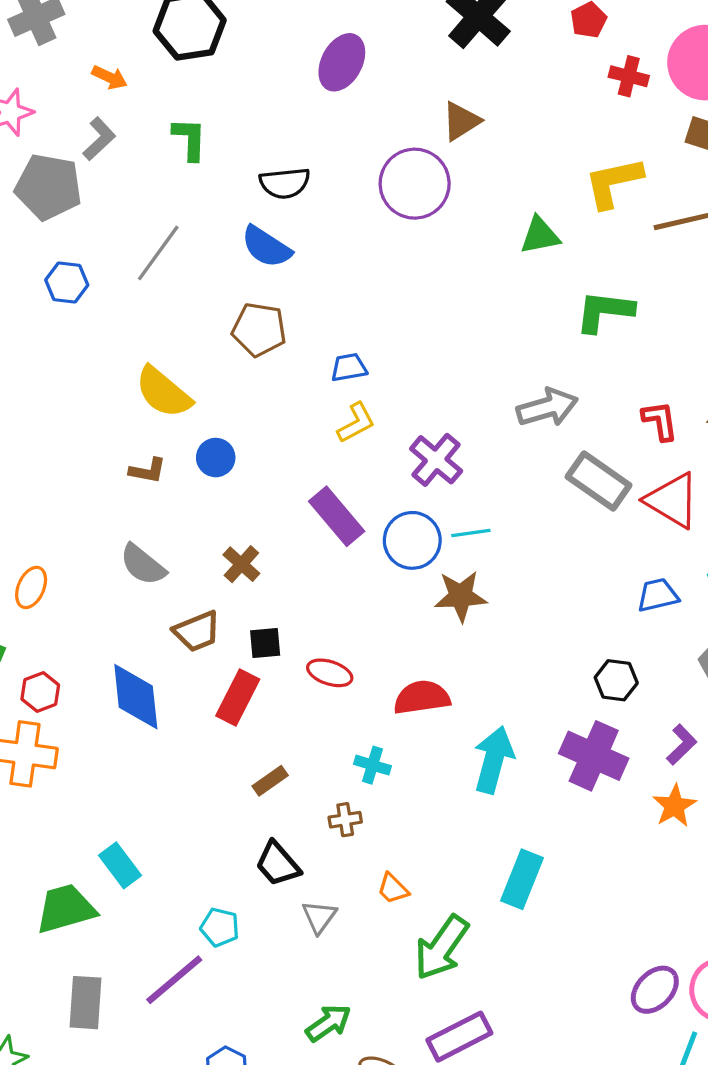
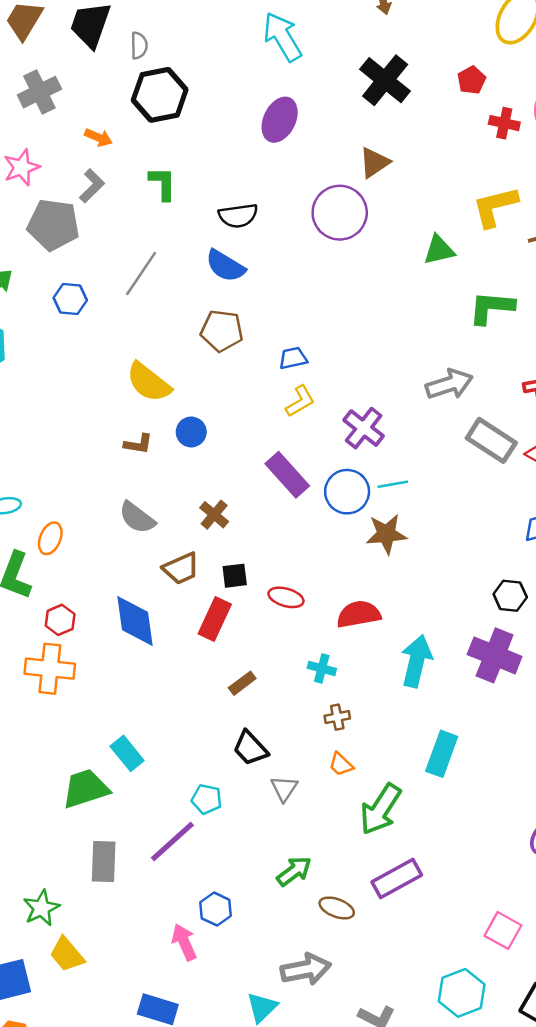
brown cross: (345, 820) -> (337, 717), moved

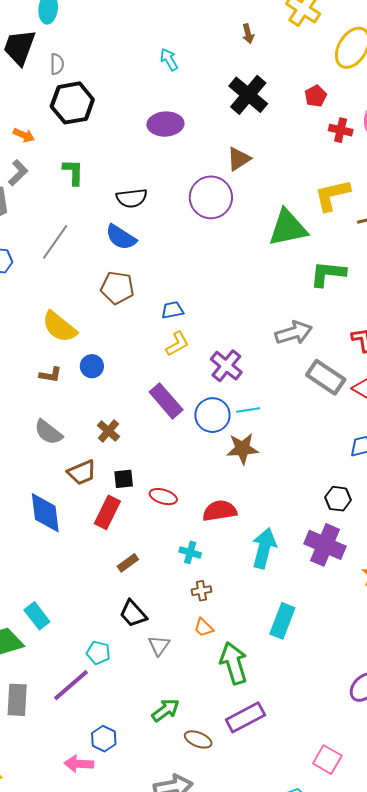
cyan arrow: (283, 37) -> (169, 59), size x0.6
purple ellipse: (280, 120) -> (165, 124), turned 60
green triangle: (439, 250) -> (288, 228), size x1.6
green arrow: (380, 809) -> (234, 663), turned 129
pink arrow: (184, 942) -> (79, 764), turned -64

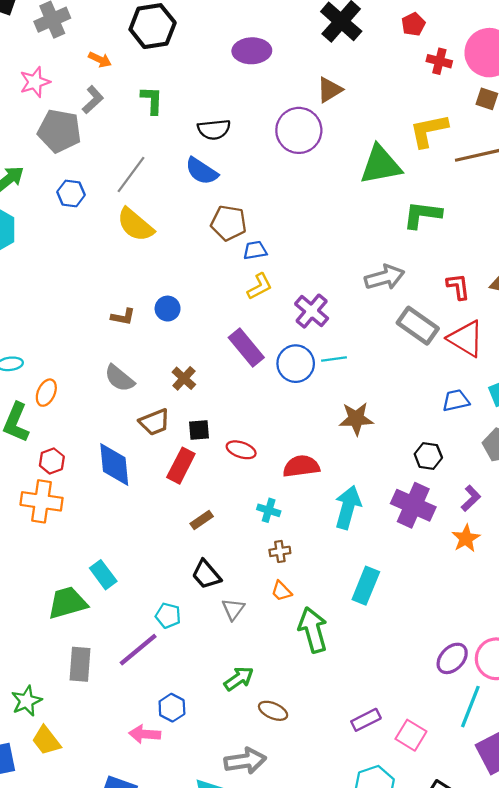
brown pentagon: (117, 288) -> (229, 223), moved
yellow semicircle: (59, 327) -> (135, 225), moved
brown star: (242, 449) -> (356, 419), moved
purple rectangle: (245, 717) -> (366, 720), moved, size x0.7

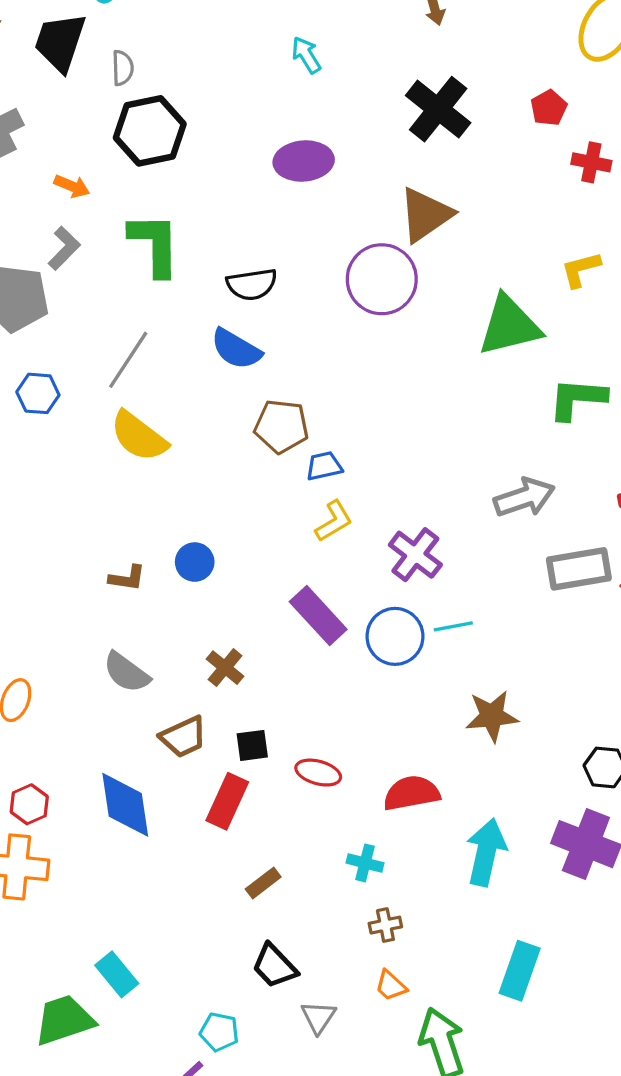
brown triangle: (329, 90) -> (426, 215), size x1.4
green L-shape: (152, 100) -> (155, 244), size x1.5
yellow L-shape: (429, 131) -> (581, 269), size x0.7
gray rectangle: (418, 326) -> (579, 569), turned -42

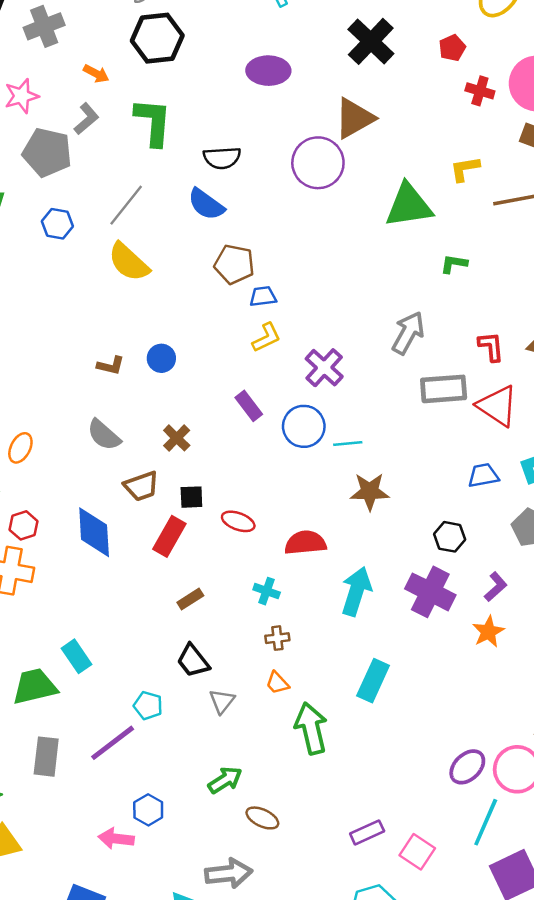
green L-shape: (577, 399) -> (454, 264), size x0.6
gray arrow: (524, 497) -> (408, 333), turned -48
purple rectangle: (318, 616) -> (249, 406), size x0.7
cyan line: (453, 626) -> (348, 443), moved

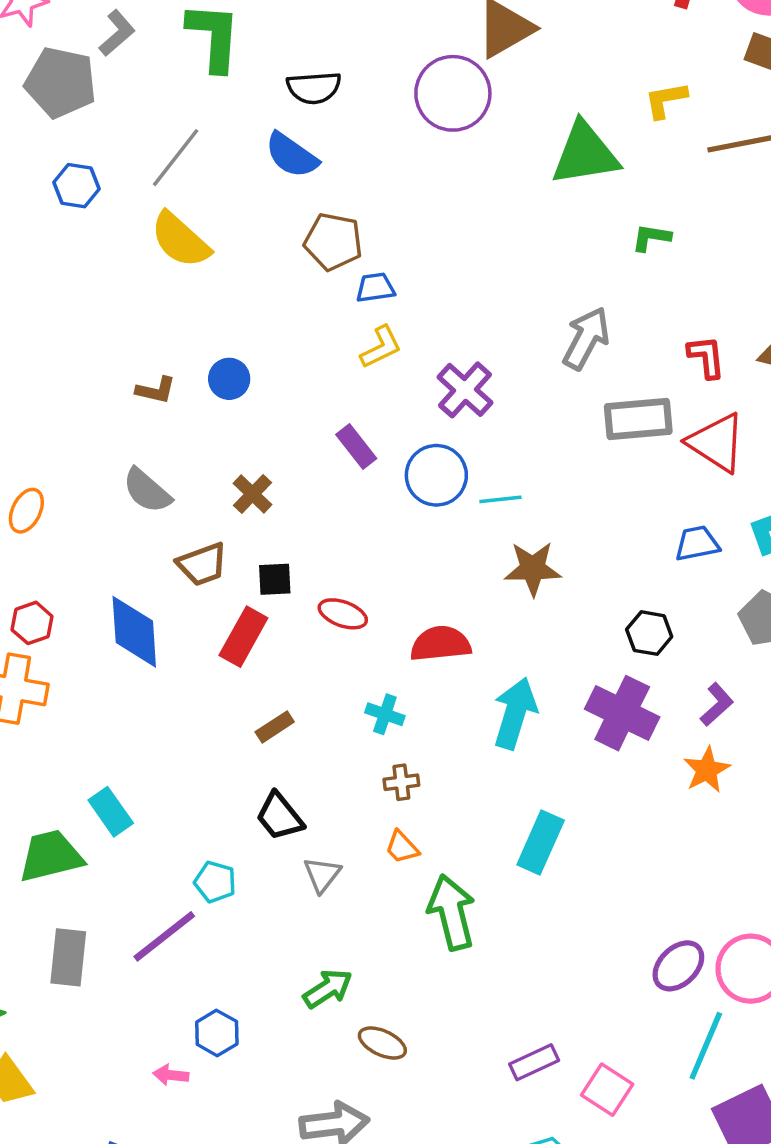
pink arrow: (116, 839) -> (171, 1075), size x0.7

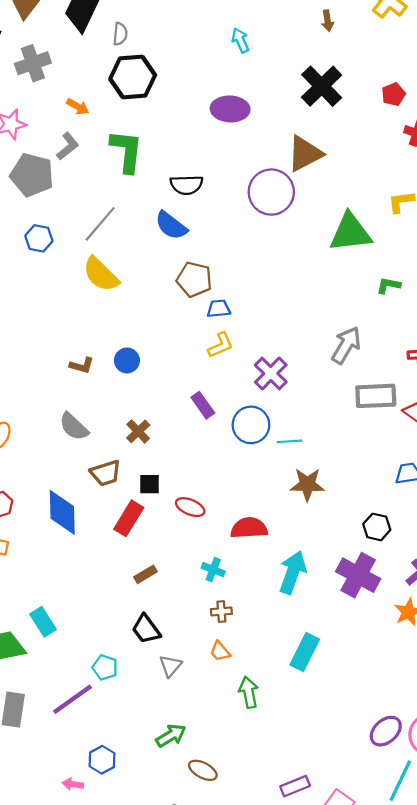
green arrow: (452, 912) -> (249, 692), size x0.7

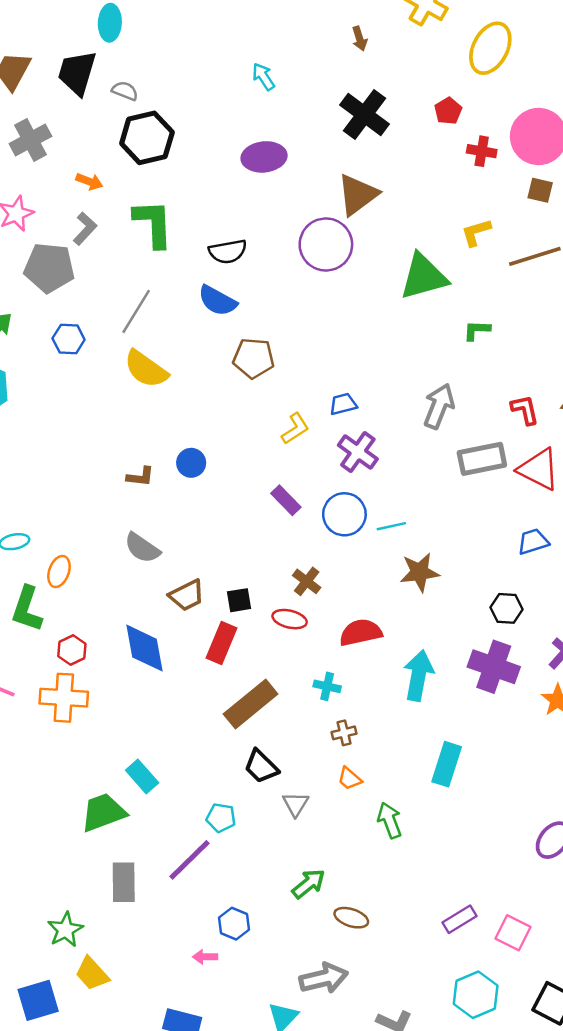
gray semicircle: (120, 34) -> (125, 91), turned -65
blue trapezoid: (219, 309) -> (343, 404), moved
brown cross: (138, 431) -> (307, 581), moved
brown rectangle: (145, 574) -> (251, 704), size x2.0

